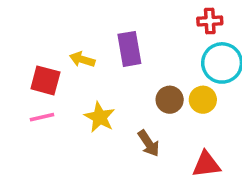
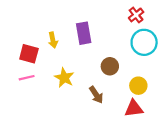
red cross: (210, 21) -> (136, 15), turned -35
yellow arrow: (82, 59) -> (53, 40), turned -119
yellow circle: (203, 100) -> (138, 86), moved

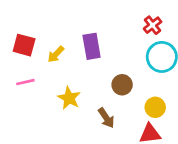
yellow arrow: (53, 40) -> (56, 54), turned 56
red square: (29, 54) -> (24, 45), moved
pink line: (27, 78) -> (25, 82), moved

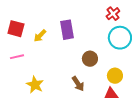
yellow star: (69, 98) -> (35, 85), moved

